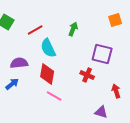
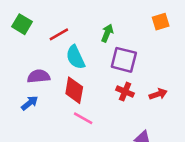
purple square: (102, 54) -> (124, 60), moved
red arrow: (116, 91) -> (158, 94), moved, turned 88

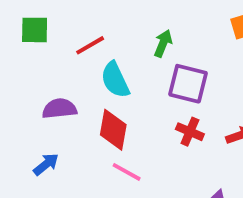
green square: (22, 24) -> (35, 30), turned -30
blue arrow: (30, 103) -> (46, 164), moved

